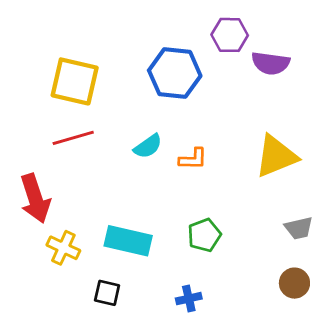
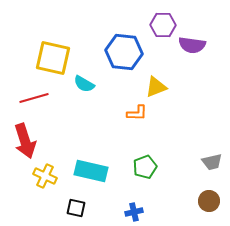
red line: (73, 138) -> (34, 98), moved
cyan semicircle: (148, 146) -> (84, 84), moved, turned 65
yellow triangle: (276, 156) -> (156, 87), moved, size x0.7

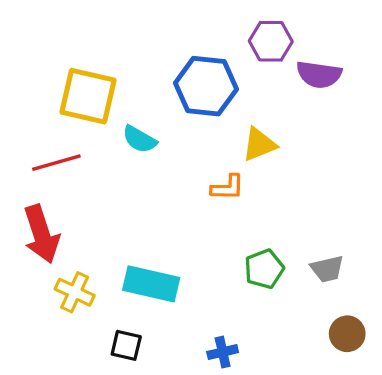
gray trapezoid: (212, 162) -> (327, 269), moved
green pentagon: (145, 167) -> (264, 269), moved

